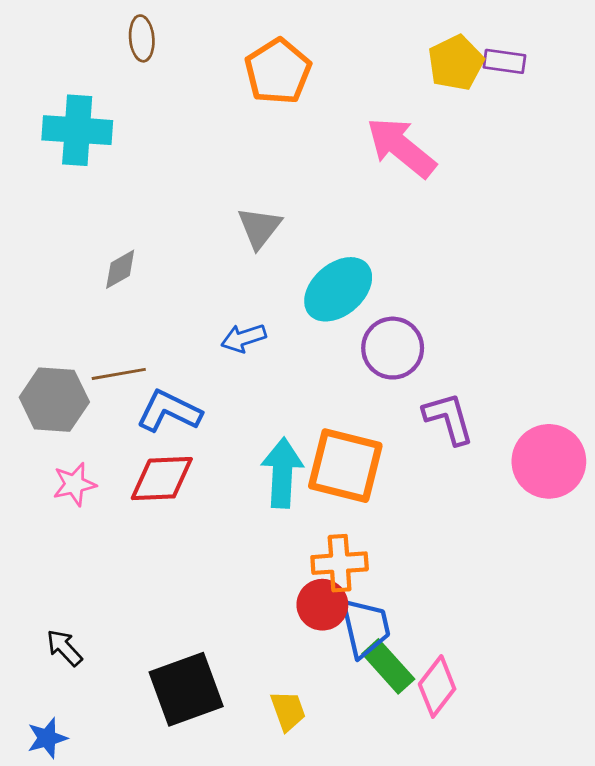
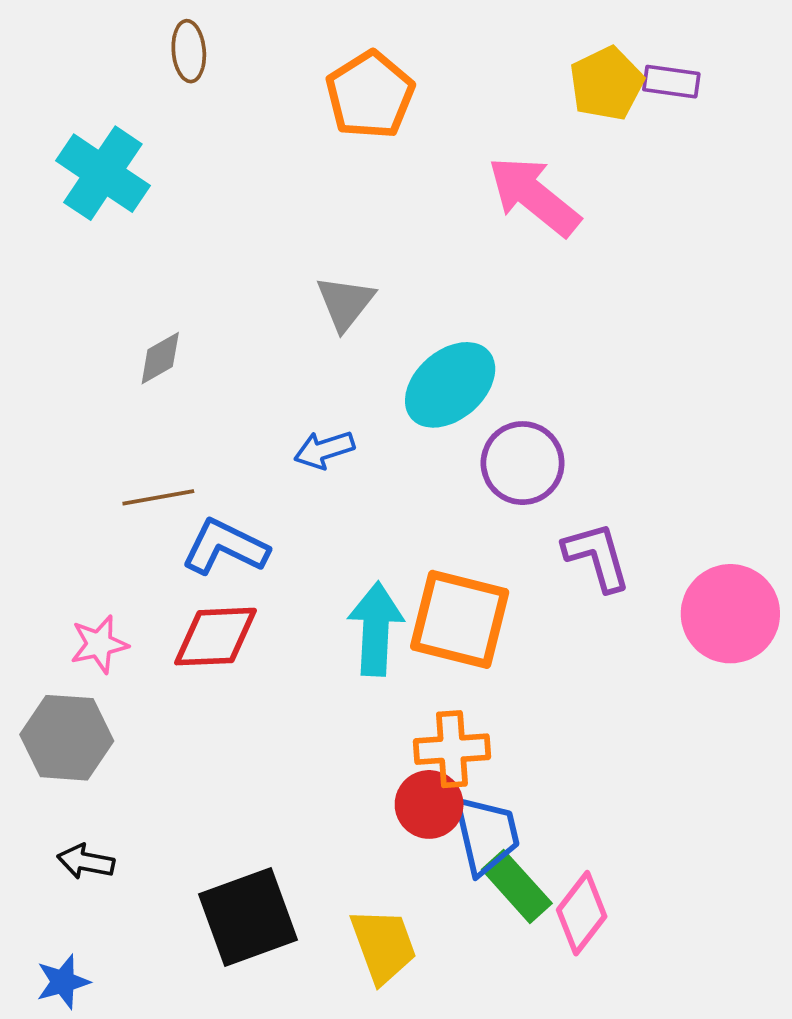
cyan cross: (77, 130) -> (103, 173), turned 30
gray hexagon: (54, 400) -> (67, 738), moved
black arrow: (64, 648) -> (86, 862), turned -36
yellow trapezoid: (288, 711) -> (383, 946), size x1.4

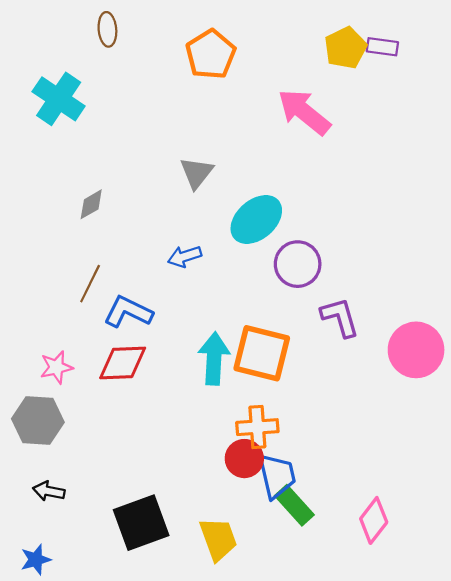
brown line: (158, 497) -> (90, 284), turned -54
pink diamond: (582, 913) -> (374, 520), moved

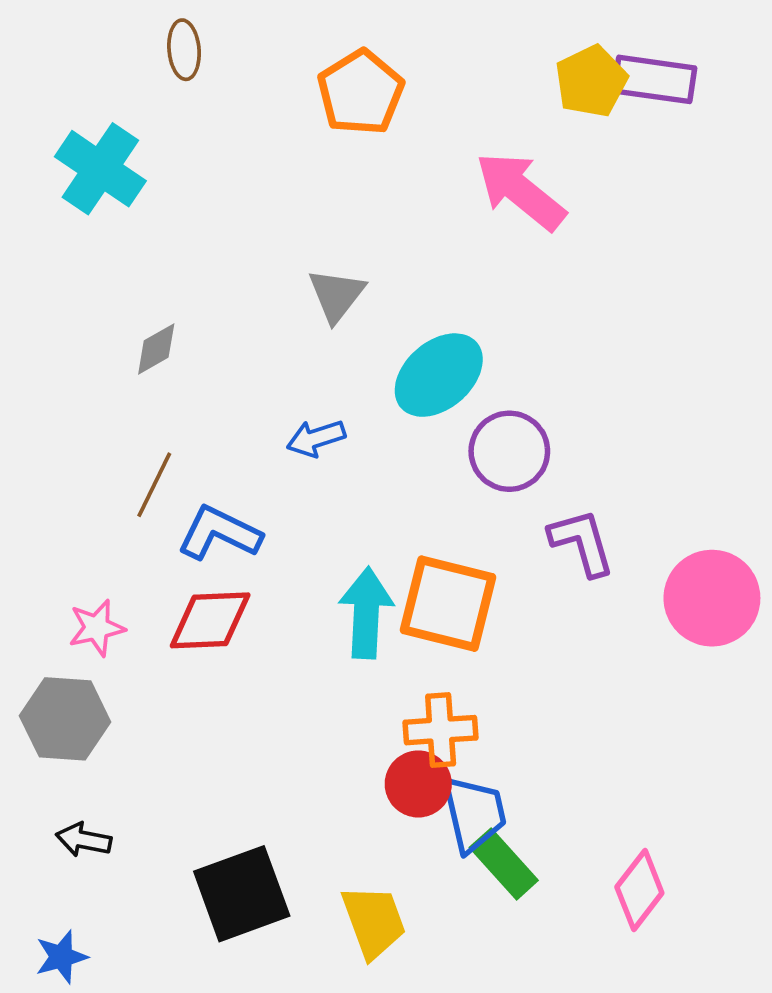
purple rectangle: (382, 47) -> (654, 79), size x1.5

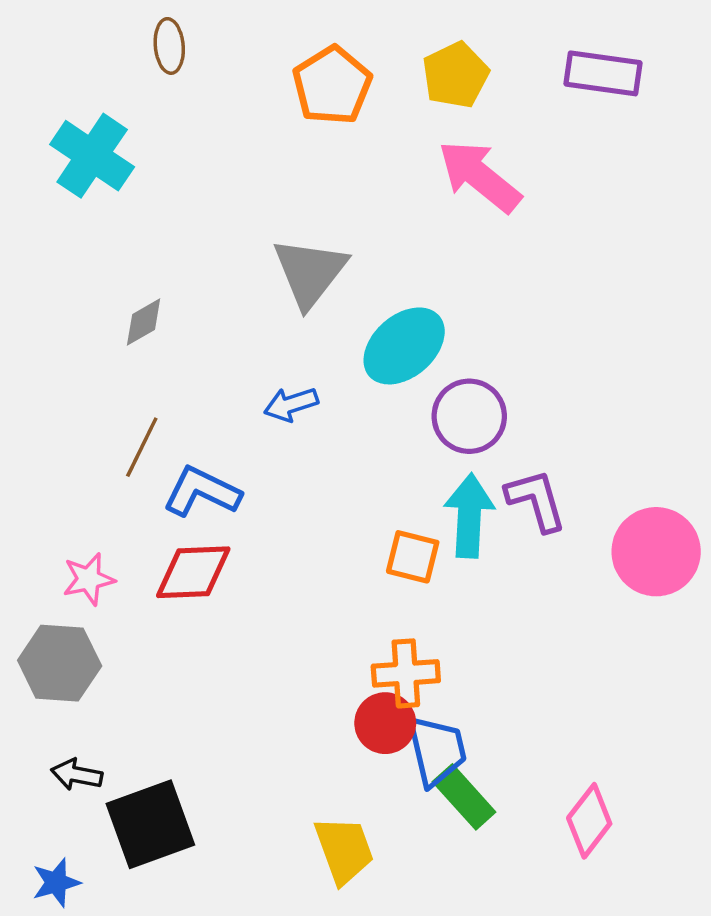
yellow pentagon: (591, 81) -> (456, 75), moved
gray triangle: (336, 295) -> (310, 272), size x1.4
orange square: (448, 604) -> (413, 557), size x0.6
cyan arrow: (366, 613) -> (469, 516), moved
black square: (242, 894) -> (150, 824), moved

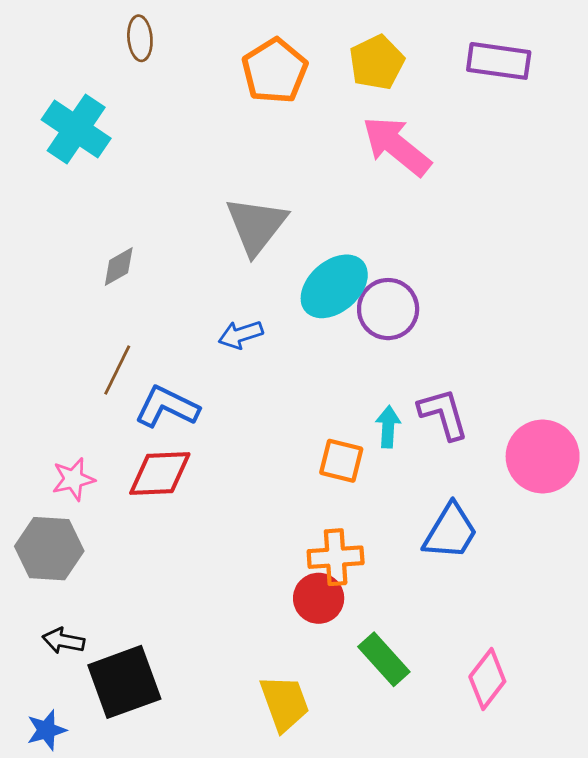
purple circle: (469, 416) -> (388, 309), moved
cyan arrow: (469, 516) -> (388, 427), size x0.6
blue trapezoid: (437, 751) -> (450, 532), moved, turned 44

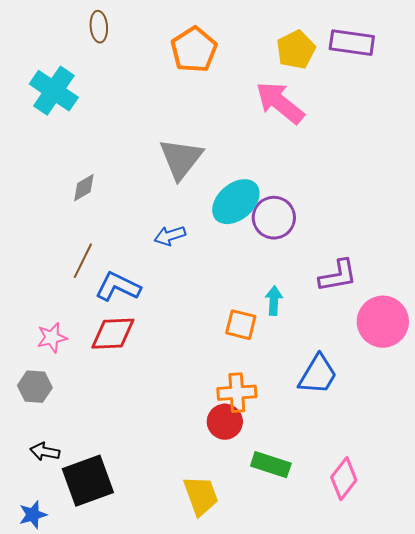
yellow pentagon: (377, 62) -> (296, 50), moved
purple L-shape: (443, 414) -> (338, 276), moved, turned 96
gray hexagon: (49, 549) -> (35, 387), size x0.7
green rectangle: (384, 659) -> (271, 465), turned -30

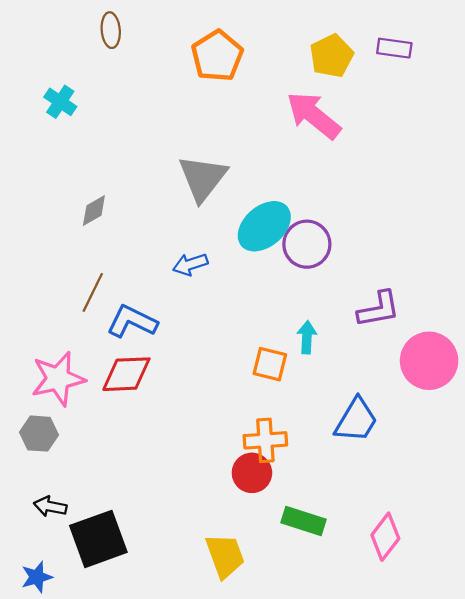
purple rectangle: (352, 43) -> (394, 48), size x0.7
cyan cross: (54, 91) -> (60, 102), size x0.6
pink star: (52, 338) -> (58, 379), size x1.6

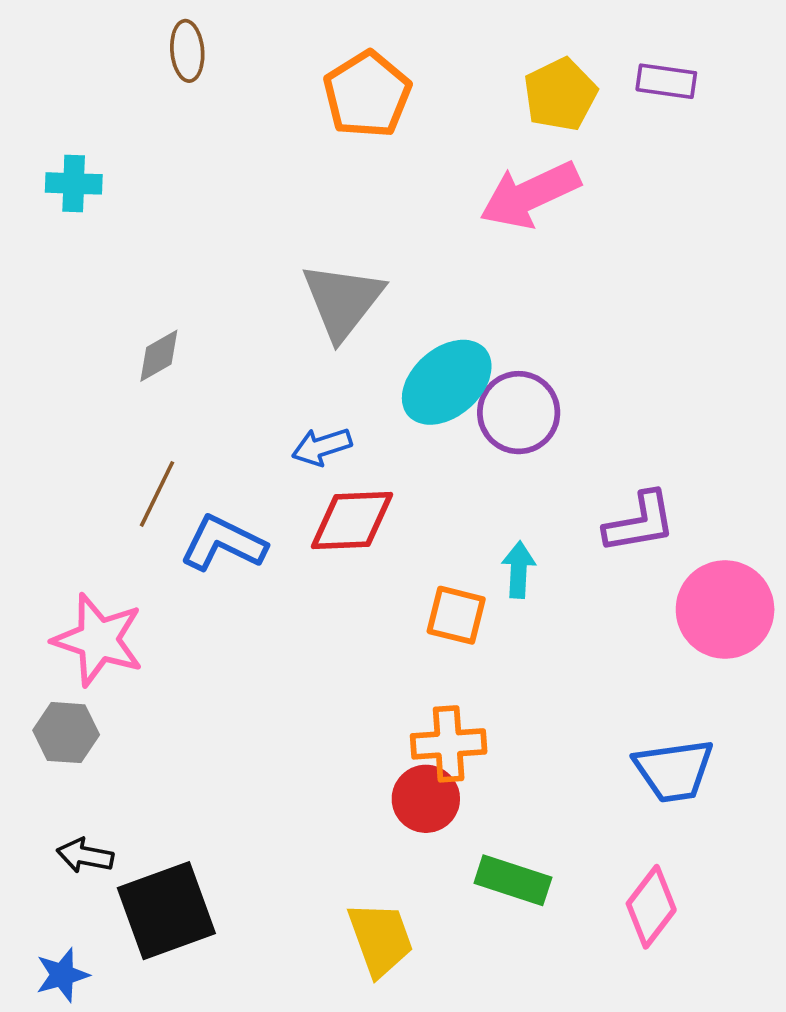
cyan cross: (60, 102) -> (74, 183), moved, turned -32
pink arrow: (314, 115) -> (530, 195), turned -64
red diamond: (126, 374) -> (352, 520), moved
pink star: (58, 379) -> (98, 640), turned 30
blue trapezoid: (356, 420) -> (674, 770), moved, turned 51

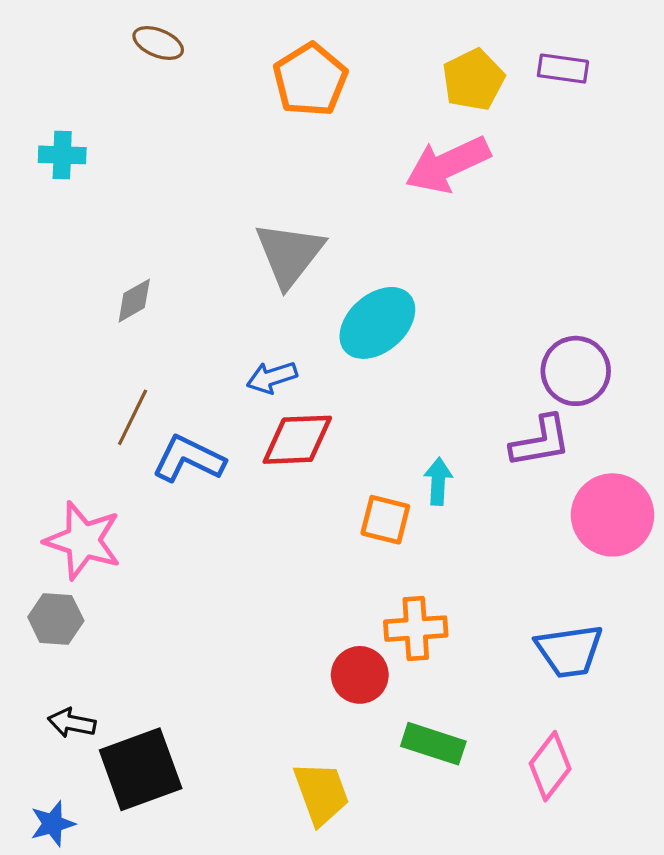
brown ellipse: (187, 51) -> (158, 43), turned -63
purple circle: (519, 413) -> (576, 371), moved
orange cross: (449, 744) -> (416, 629), moved

